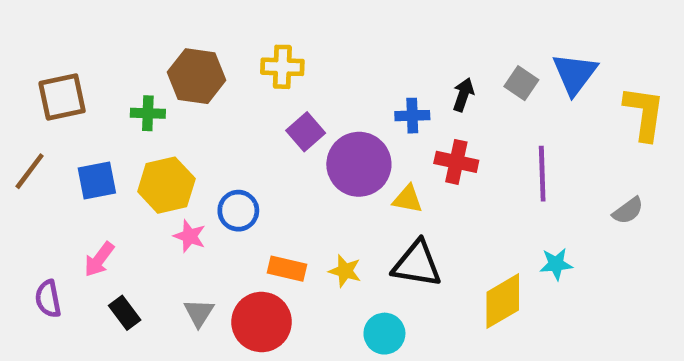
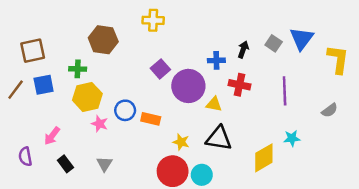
yellow cross: (282, 67) -> (153, 20), moved
green cross: (148, 113) -> (78, 69), moved
blue square: (97, 180) -> (44, 85), moved
orange rectangle: (287, 269) -> (151, 119), moved
red circle: (262, 322) -> (173, 171), moved

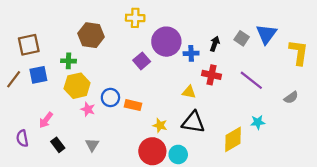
purple circle: (188, 86) -> (166, 42), moved
purple line: (285, 91) -> (251, 80), turned -50

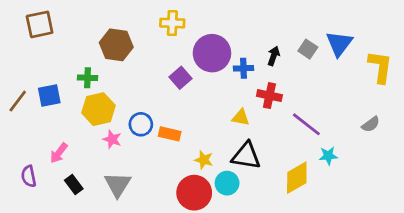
brown square: (29, 45) -> (40, 24), moved
purple line: (251, 80) -> (306, 124), moved
gray triangle: (92, 145) -> (118, 184), size x1.5
cyan circle: (178, 154) -> (227, 183), moved

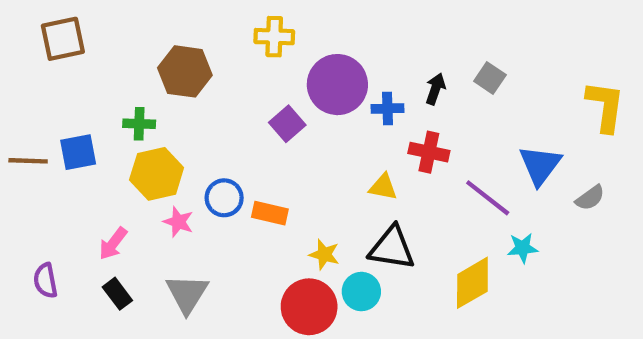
blue triangle: (339, 44) -> (540, 165), moved
brown line: (18, 101) -> (28, 161), turned 55
pink arrow: (59, 153) -> (113, 244), moved

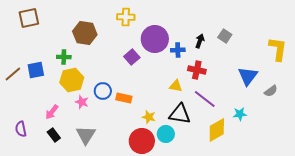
brown line: (28, 161) -> (13, 74), turned -42
purple line: (488, 198) -> (205, 99), moved

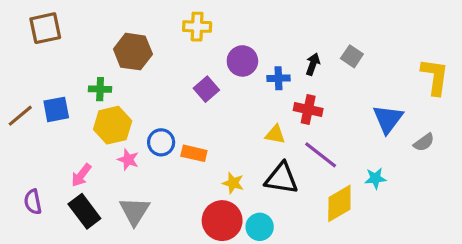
purple circle: (155, 39) -> (242, 61), size x0.7
cyan circle: (166, 134) -> (260, 227), moved
black rectangle: (54, 135) -> (84, 211), size x1.5

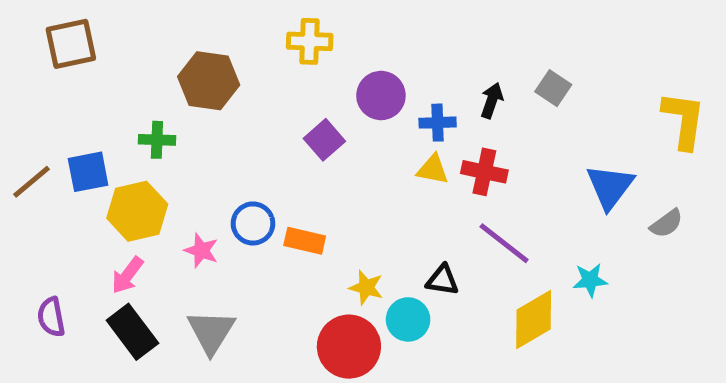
yellow hexagon: (113, 125) -> (137, 211), moved
yellow triangle: (275, 135) -> (433, 169), moved
black triangle: (282, 178) -> (442, 280), size x0.6
cyan circle: (260, 227) -> (408, 319), moved

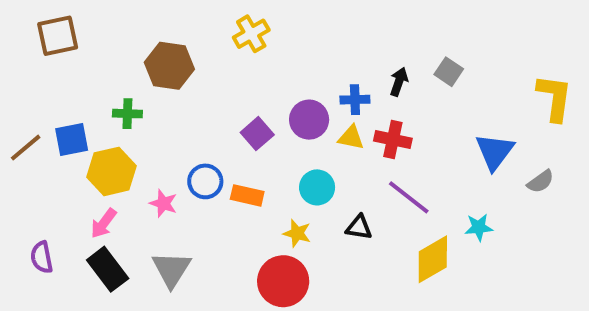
yellow cross: (310, 41) -> (251, 34), turned -32
purple circle: (381, 96) -> (309, 120), moved
purple square: (324, 140) -> (257, 134), moved
cyan circle: (408, 319) -> (317, 187), moved

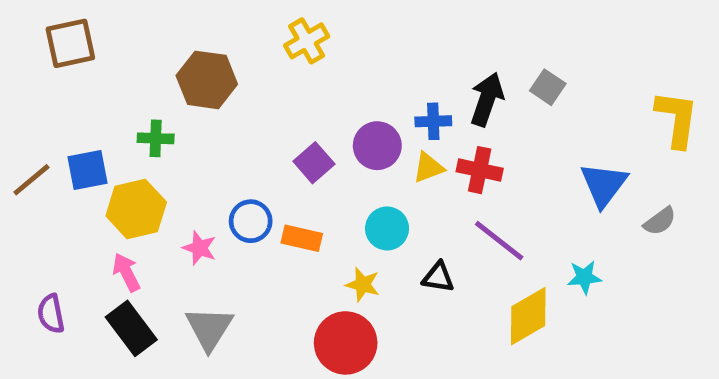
black arrow: (399, 82) -> (487, 99), size x1.5
yellow triangle: (351, 138) -> (428, 168), turned -32
pink arrow: (104, 223) -> (126, 272), turned 116

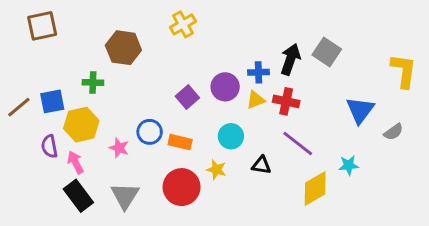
gray square: (548, 87) -> (327, 52), size x1.4
purple semicircle: (51, 314) -> (49, 146), moved
red circle: (346, 343) -> (182, 187), moved

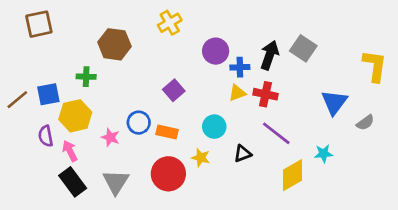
purple circle: (225, 87) -> (216, 51), moved
black triangle: (261, 165) -> (243, 154), turned -30

